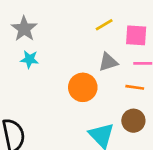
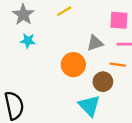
yellow line: (104, 25) -> (64, 11), moved
brown circle: (133, 121) -> (103, 82), moved

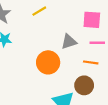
brown circle: (103, 82) -> (84, 85), moved

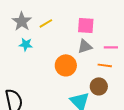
yellow line: (39, 11) -> (46, 23), moved
pink square: (92, 20) -> (86, 25), moved

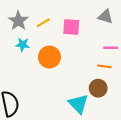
pink square: (86, 25) -> (71, 27), moved
gray triangle: (85, 46) -> (105, 17), moved, turned 35
orange circle: (66, 65) -> (49, 57), moved

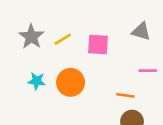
cyan star: (22, 45) -> (37, 81), moved
orange line: (104, 66) -> (125, 95), moved

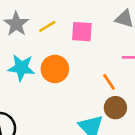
cyan star: (37, 81) -> (21, 68), size x1.5
orange line: (125, 95) -> (109, 82), turned 48

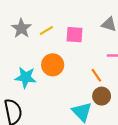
cyan star: (21, 68) -> (26, 77), moved

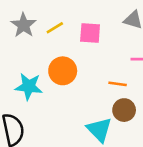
orange line: (96, 75) -> (118, 84), turned -48

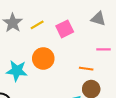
pink square: (90, 33) -> (65, 29), turned -30

